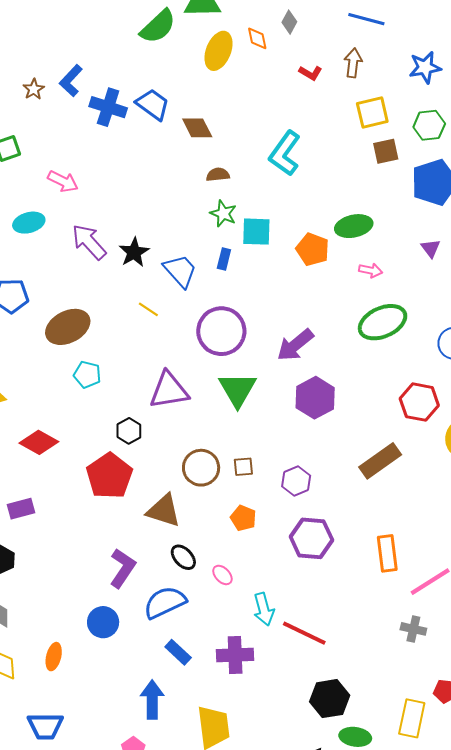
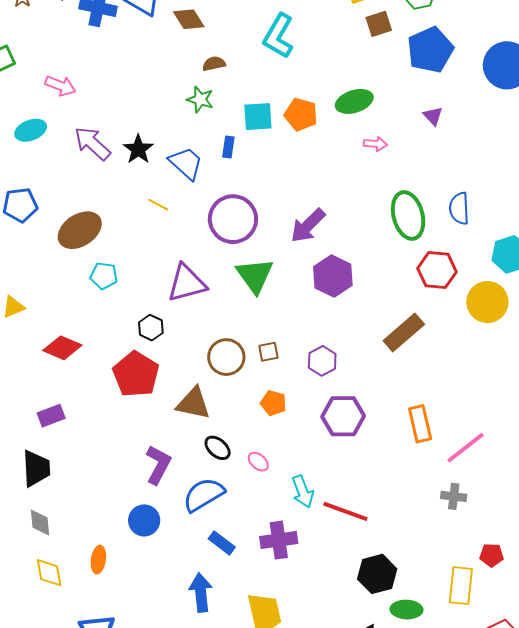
green star: (223, 214) -> (200, 99), moved
orange pentagon: (313, 249) -> (301, 114), moved
green ellipse: (383, 322) -> (408, 215), moved, turned -75

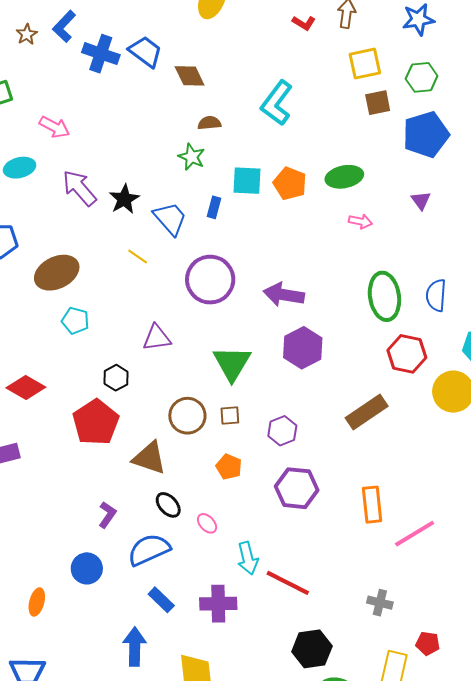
purple arrow: (308, 226) -> (284, 295), turned 48
green triangle: (255, 276) -> (232, 363), moved
purple triangle: (187, 283) -> (157, 338), size x0.7
purple L-shape: (158, 465) -> (107, 515), size x0.7
gray cross: (454, 496) -> (380, 603), moved

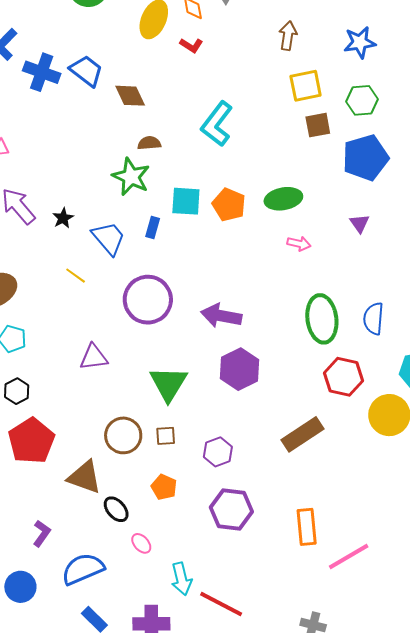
red L-shape: (304, 23) -> (191, 45), moved
green star: (192, 157) -> (131, 177), size x1.4
black star: (124, 199) -> (63, 218), size x0.7
black hexagon: (116, 378) -> (17, 391), moved
black ellipse: (168, 505) -> (116, 509), moved

